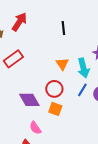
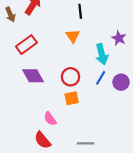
orange triangle: (62, 64) -> (73, 36), moved
purple diamond: (29, 100) -> (33, 76), moved
orange square: (55, 109) -> (72, 98), turned -32

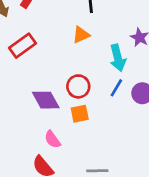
orange triangle: (73, 36) -> (81, 35), turned 40
purple diamond: (33, 76) -> (46, 100), moved

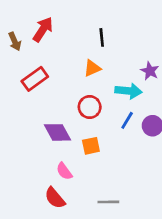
cyan arrow: (118, 58) -> (128, 91), turned -70
red circle: (78, 86) -> (90, 107), moved

